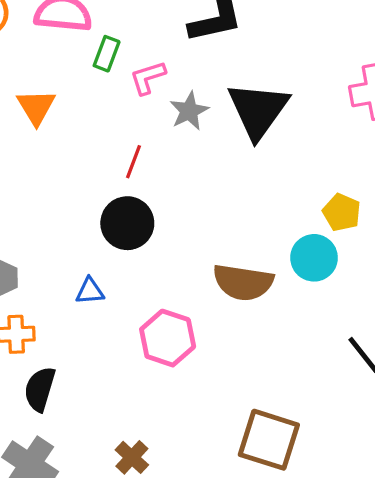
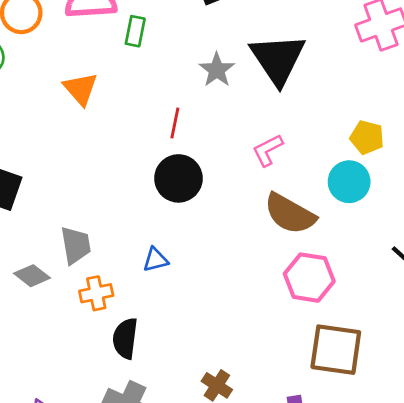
pink L-shape: (148, 78) -> (268, 150), moved
brown semicircle: (243, 282) -> (290, 214), turned 30
blue triangle: (90, 291) -> (155, 260), moved
pink hexagon: (168, 338) -> (309, 278), moved

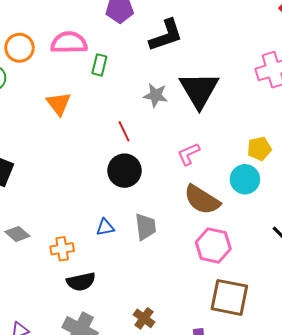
gray star: (217, 70) -> (156, 95), turned -30
red line: (175, 123) -> (124, 131), turned -40
yellow pentagon: (367, 137) -> (259, 149), turned -30
gray trapezoid: (76, 245) -> (145, 227), moved
black semicircle: (125, 338) -> (81, 282), turned -112

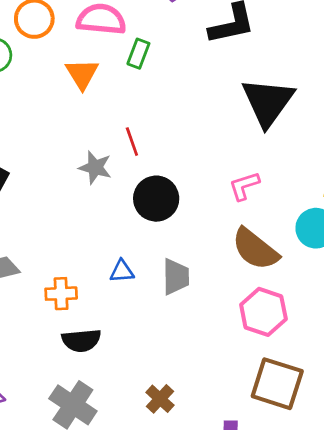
gray star: (156, 95) -> (95, 167), moved
orange triangle: (59, 104) -> (82, 74), moved
red line: (124, 131) -> (132, 142), moved

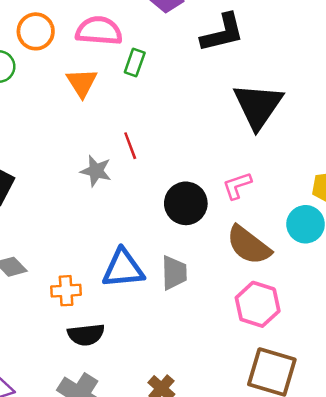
black circle: (156, 199) -> (186, 203), moved
blue triangle: (122, 271) -> (123, 269), size x1.8

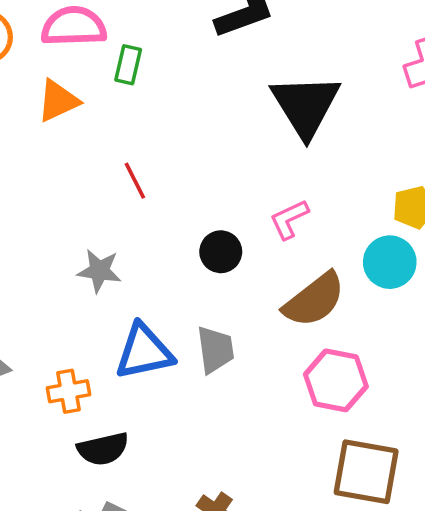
orange triangle: (82, 83) -> (58, 101), turned 44
gray star: (96, 171) -> (99, 271), moved
black circle: (186, 203) -> (221, 252), size x0.7
brown semicircle: (249, 245) -> (314, 300), turned -69

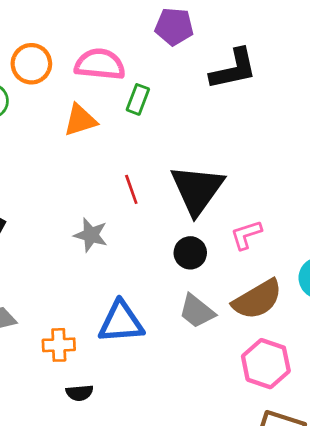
black triangle: (305, 106) -> (197, 190), moved
gray star: (99, 271) -> (91, 235), moved
gray trapezoid: (215, 350) -> (197, 311), moved, turned 129
black semicircle: (103, 449) -> (80, 393), size x0.7

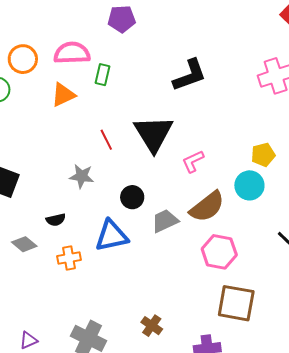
black L-shape: (233, 69) -> (190, 75), moved
black circle: (190, 253) -> (132, 197), moved
gray trapezoid: (197, 311) -> (165, 221), turned 124
black semicircle: (80, 393) -> (56, 220), moved

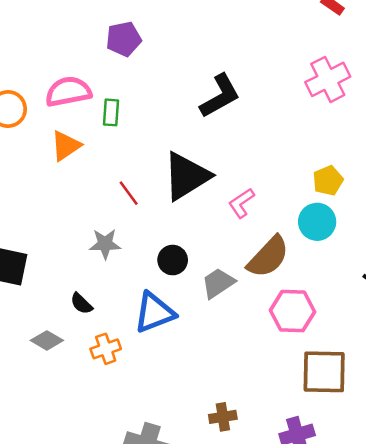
black triangle: (153, 134) -> (186, 176), turned 39
black semicircle: (56, 220) -> (81, 304), turned 66
brown cross: (152, 326) -> (223, 417), turned -35

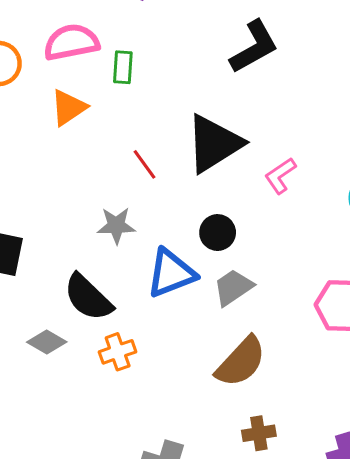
brown semicircle: (268, 257) -> (241, 362), moved
black circle: (173, 260) -> (218, 233), moved
gray trapezoid: (218, 283) -> (233, 287), moved
black semicircle: (81, 304) -> (88, 297), size x1.8
blue triangle: (154, 313) -> (171, 273), moved

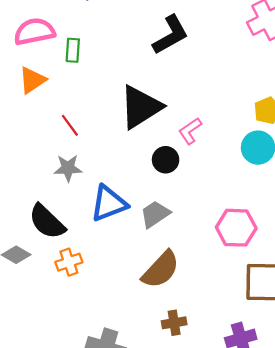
red line: (145, 164) -> (70, 125), moved
black circle: (218, 233) -> (166, 160), moved

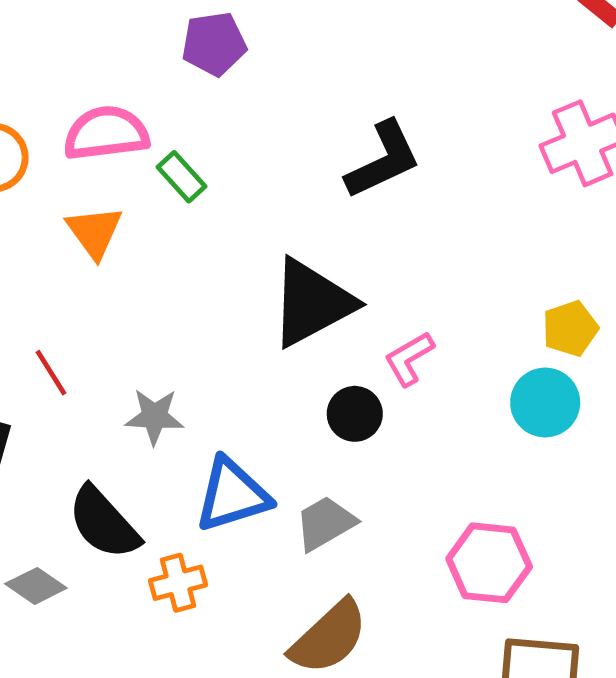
green rectangle: (73, 50) -> (182, 177), turned -50
orange triangle: (32, 80) -> (95, 232), turned -36
red line: (70, 125) -> (51, 373), moved
orange cross: (69, 262) -> (178, 583), moved

